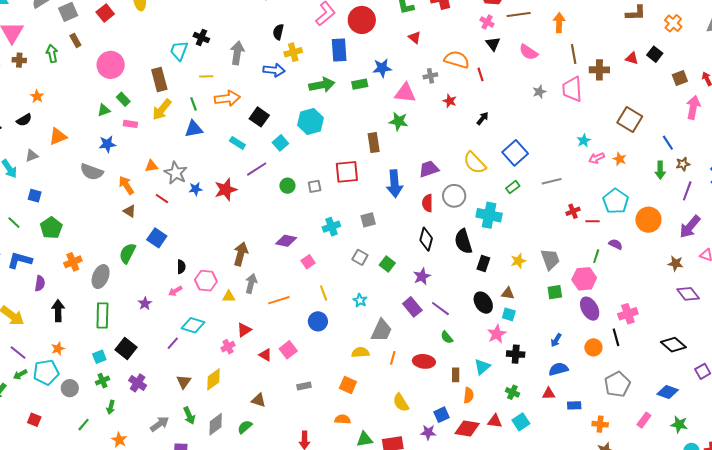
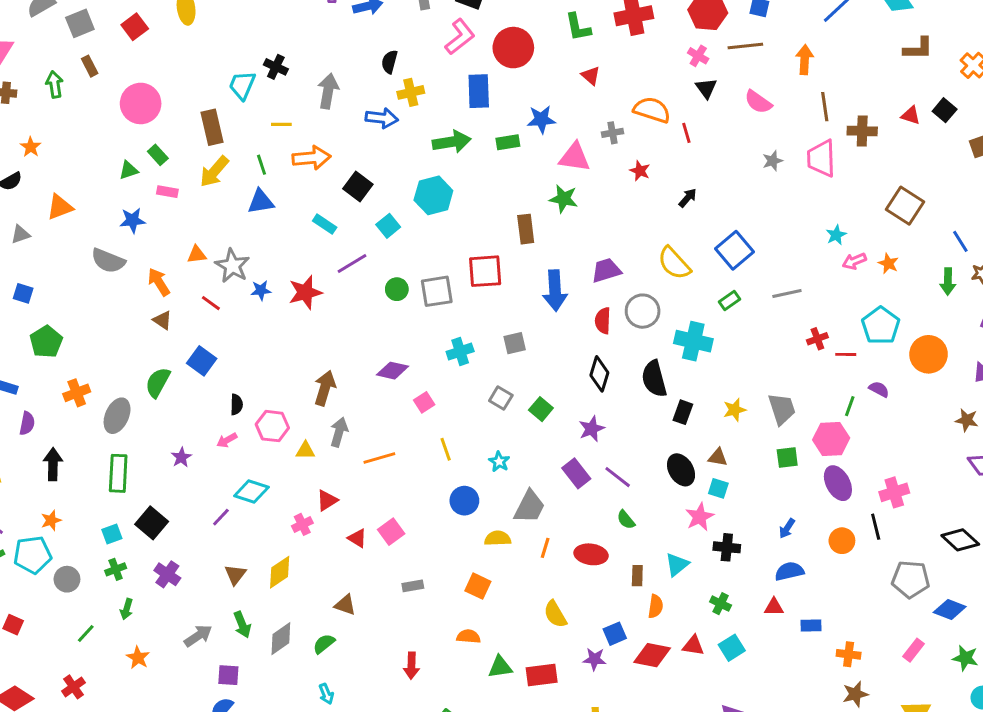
gray square: (315, 186) -> (437, 291), size x1.6
blue circle: (318, 321) -> (464, 501), moved
gray pentagon: (617, 384) -> (911, 579), moved, turned 30

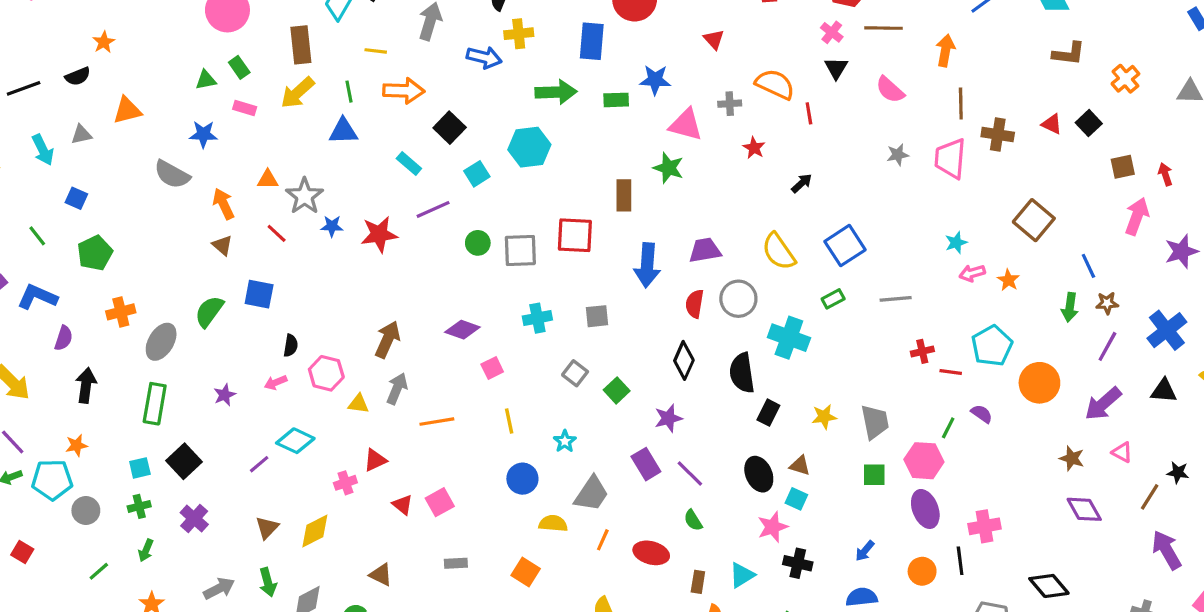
blue square: (202, 361) -> (259, 294), turned -32

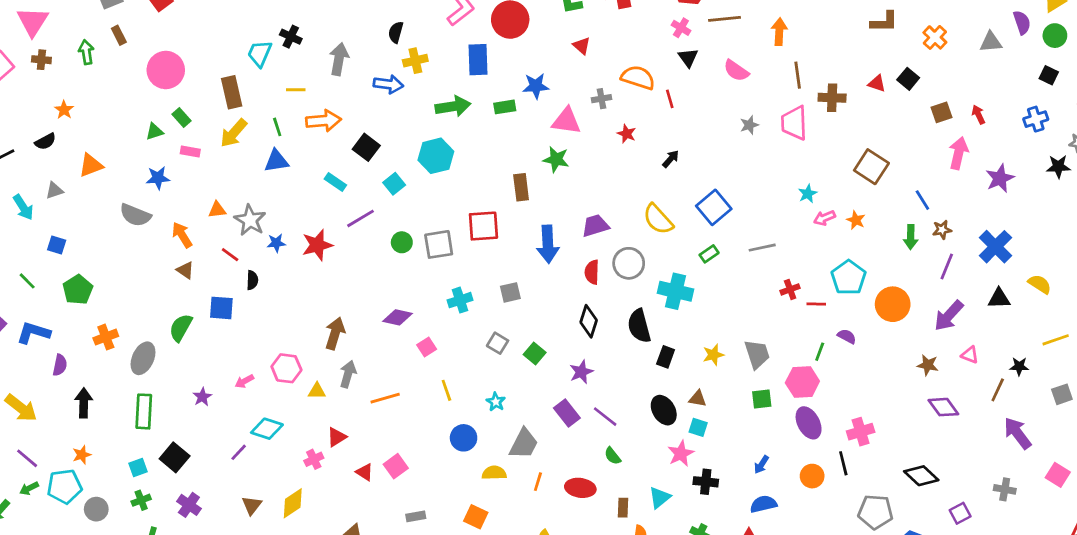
black semicircle: (291, 346) -> (252, 280), moved

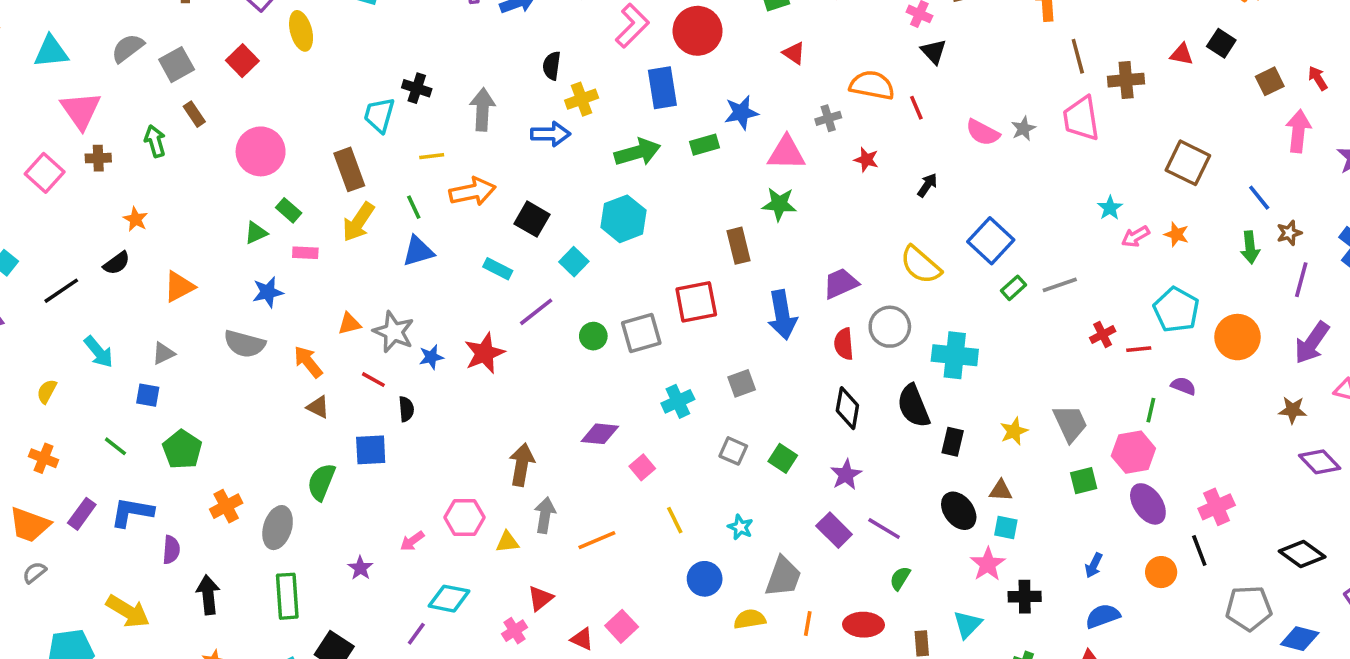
pink semicircle: (736, 71) -> (983, 132), moved
gray triangle: (54, 190) -> (163, 353), moved
green rectangle: (709, 254) -> (1014, 288), moved
green semicircle: (613, 456) -> (900, 578), turned 78

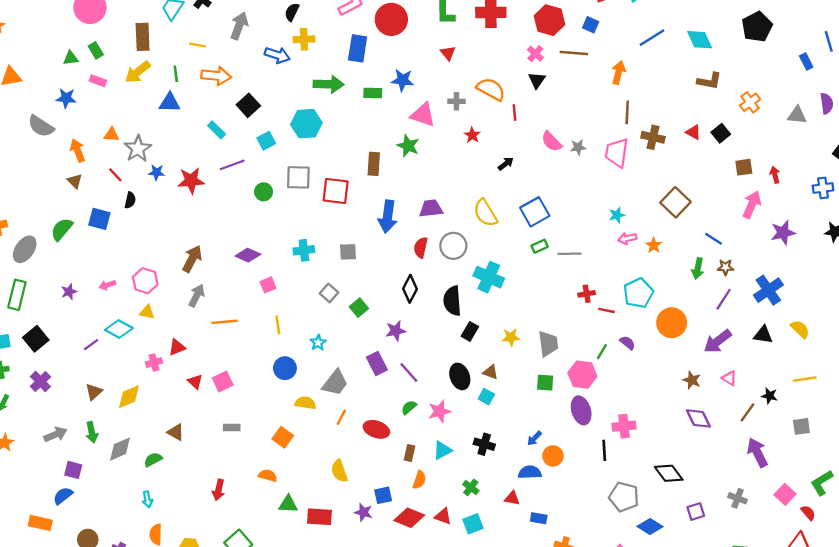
blue line: (1259, 198) -> (714, 239), turned -36
gray square: (641, 333) -> (298, 177), moved
yellow triangle: (507, 542) -> (147, 312), moved
pink star: (988, 564) -> (439, 411), moved
orange circle: (1161, 572) -> (553, 456), moved

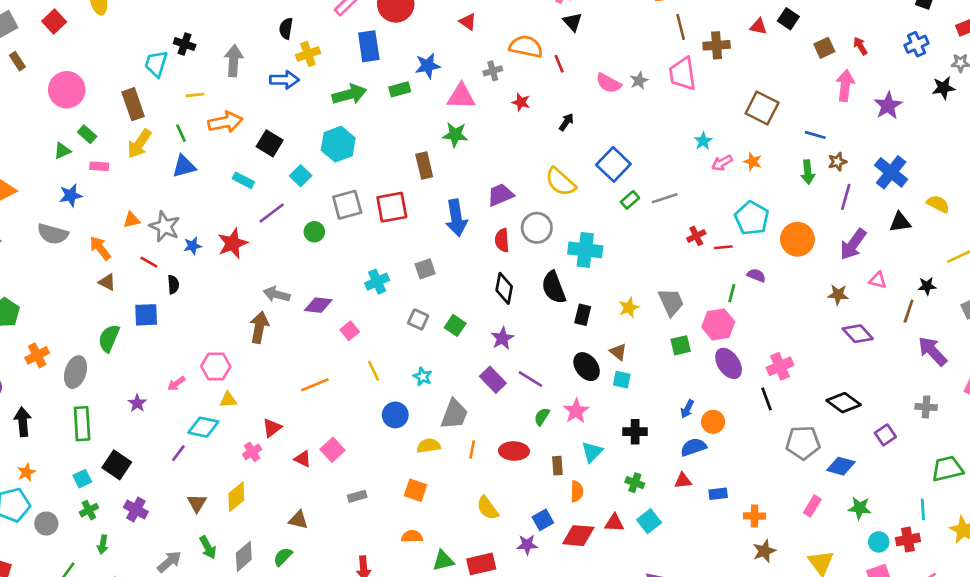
gray arrow: (197, 296) -> (277, 294), moved, turned -85
brown triangle: (491, 372) -> (618, 352), turned 35

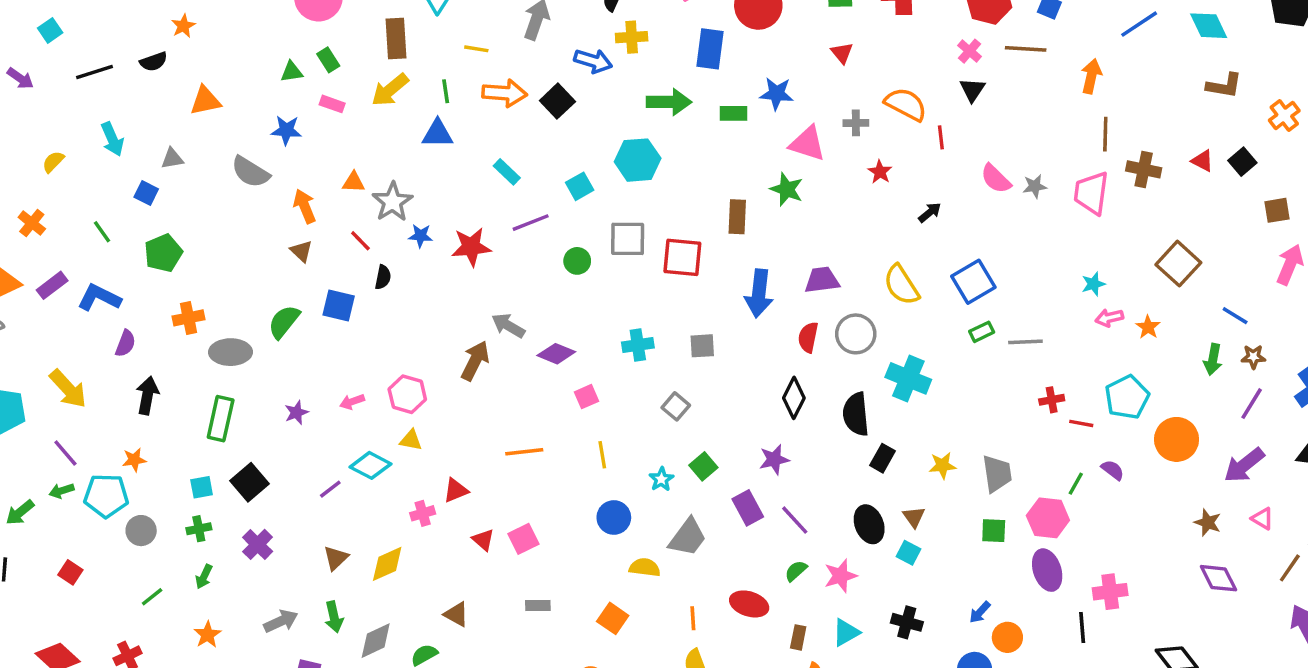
black square: (270, 143) -> (557, 101), moved
green square: (455, 325) -> (703, 466), moved
gray ellipse: (76, 372) -> (230, 352), turned 56
orange line: (472, 450) -> (693, 618), moved, turned -30

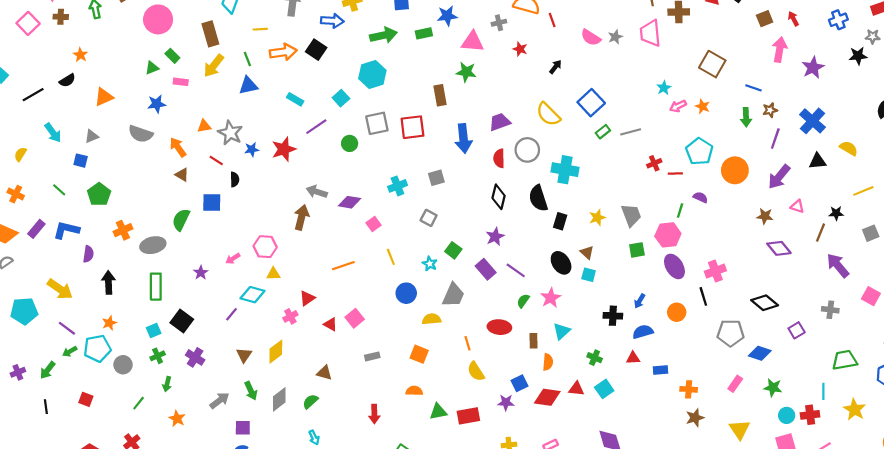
black cross: (907, 622) -> (613, 316), moved
orange circle: (1007, 637) -> (677, 312), moved

